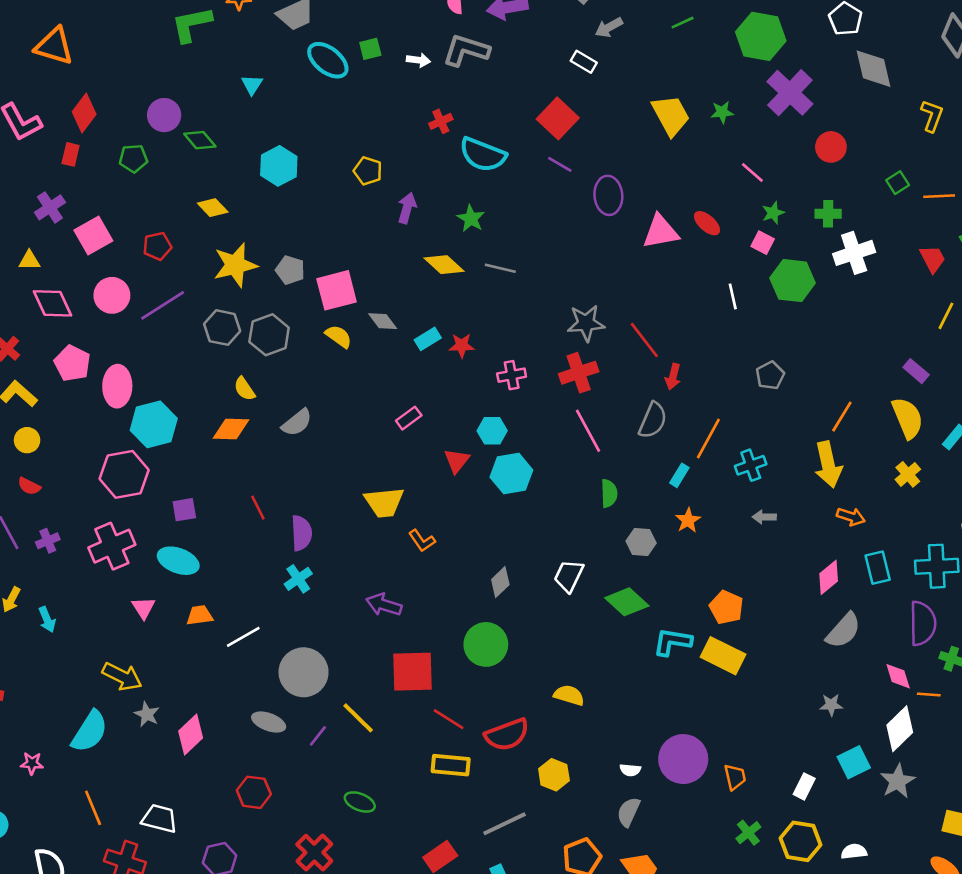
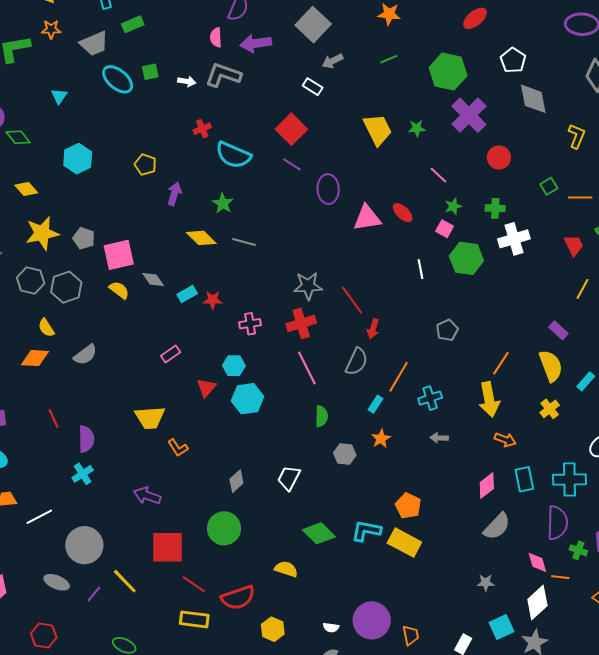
green diamond: (627, 602) -> (319, 533), moved

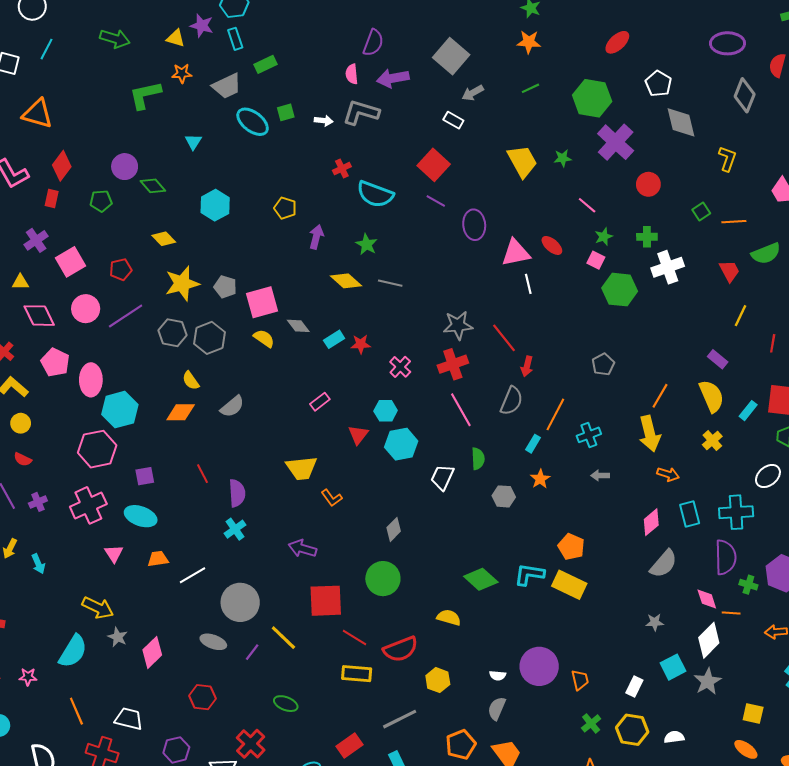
white line: (421, 269) -> (528, 284), moved
pink cross: (250, 324) -> (400, 367), turned -35
white trapezoid: (289, 478) -> (442, 477), moved

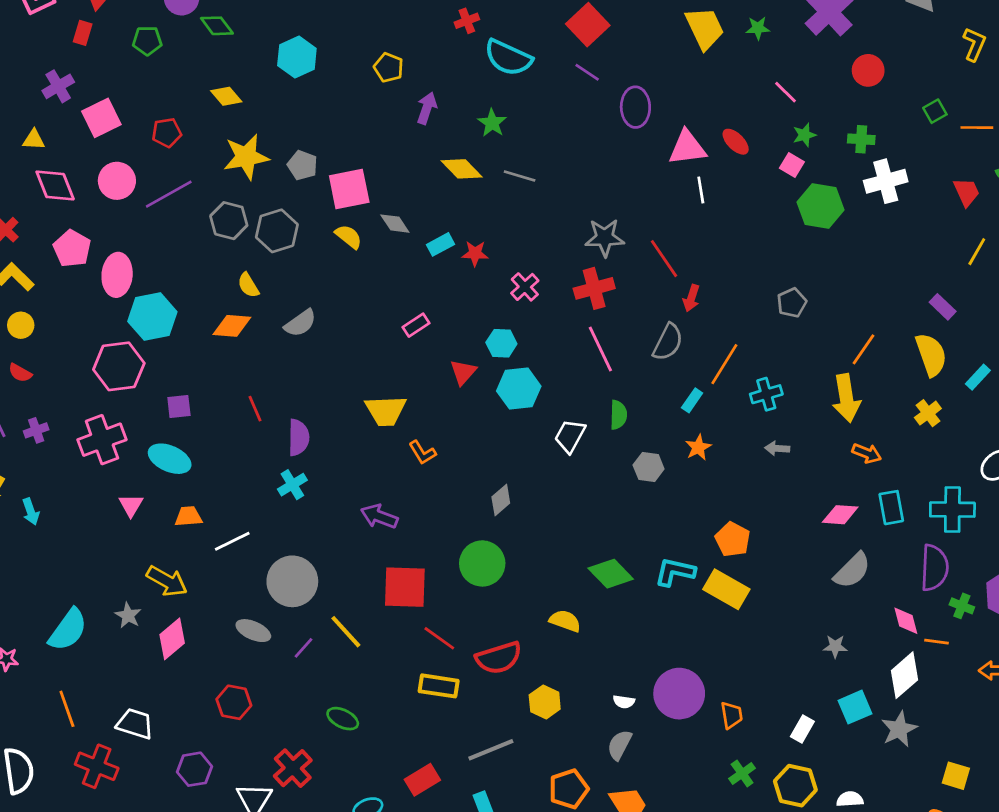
pink diamond: (651, 522) -> (840, 515), turned 40
yellow arrow: (98, 608) -> (167, 581), moved

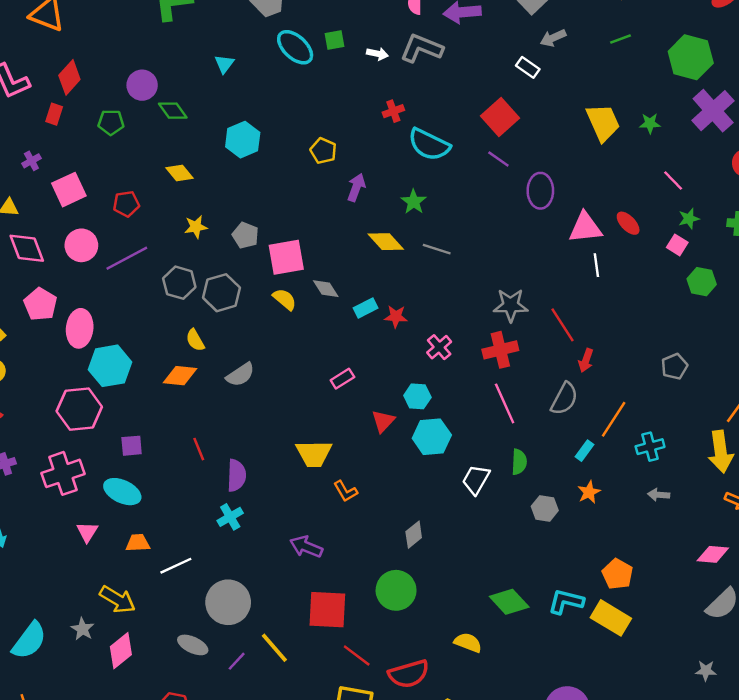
purple cross: (58, 86) -> (31, 161), size x0.7
yellow star: (246, 157) -> (196, 227), size x0.6
green hexagon: (821, 206) -> (702, 282), size x0.7

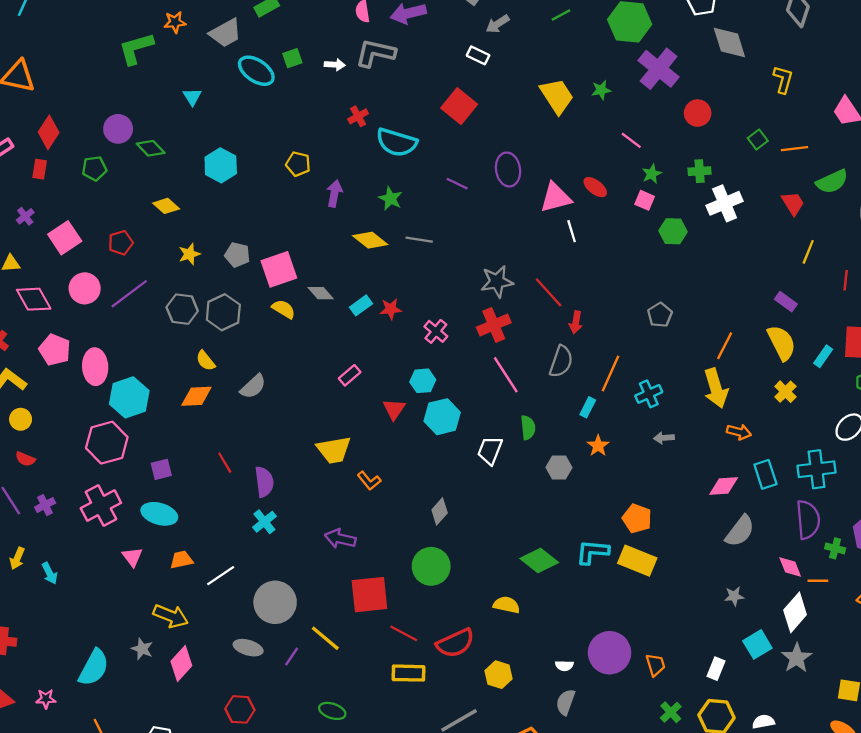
purple line: (498, 159) -> (457, 184), moved

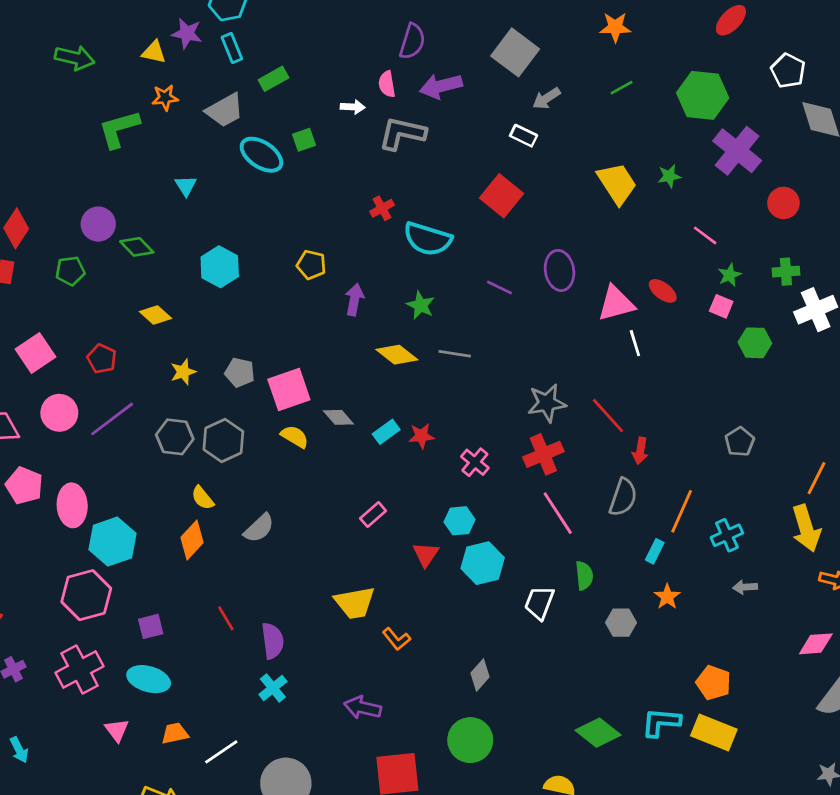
white arrow: (335, 65) -> (353, 107), moved
red pentagon: (121, 243) -> (102, 359), turned -30
orange diamond: (196, 396) -> (192, 540), turned -44

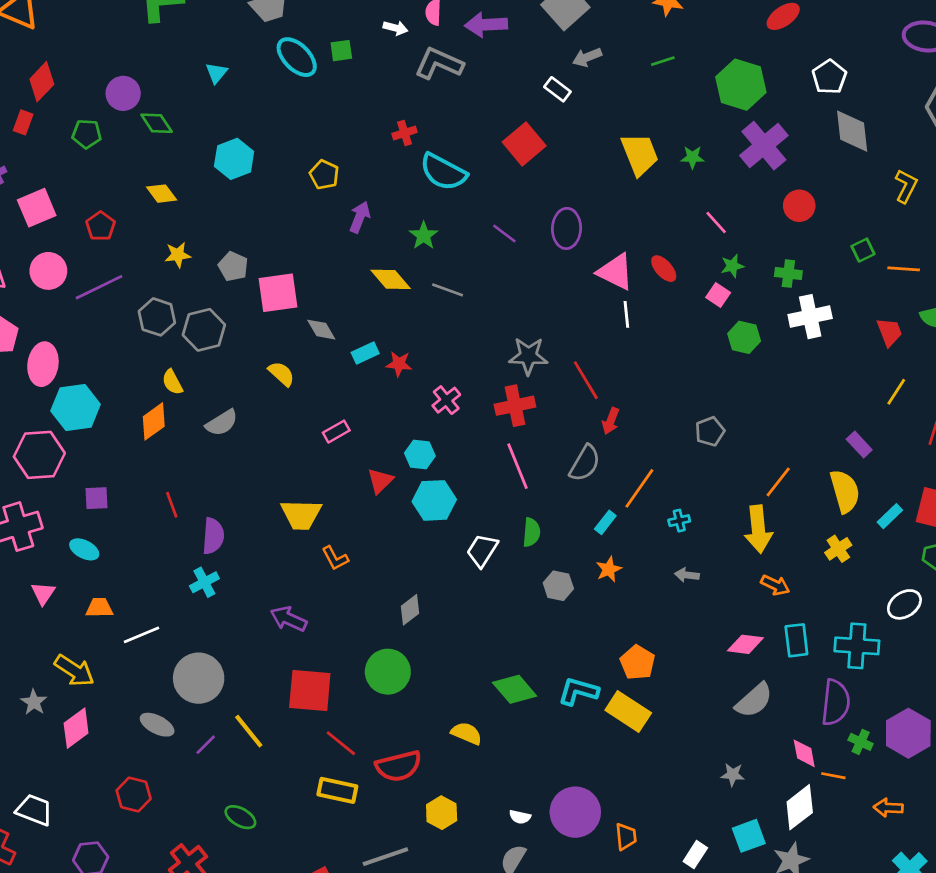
pink triangle: (616, 303) -> (615, 272), turned 30
yellow semicircle: (295, 437) -> (281, 374), moved
cyan cross: (727, 535) -> (679, 521), size x0.7
cyan ellipse: (149, 679) -> (84, 549), size x0.7

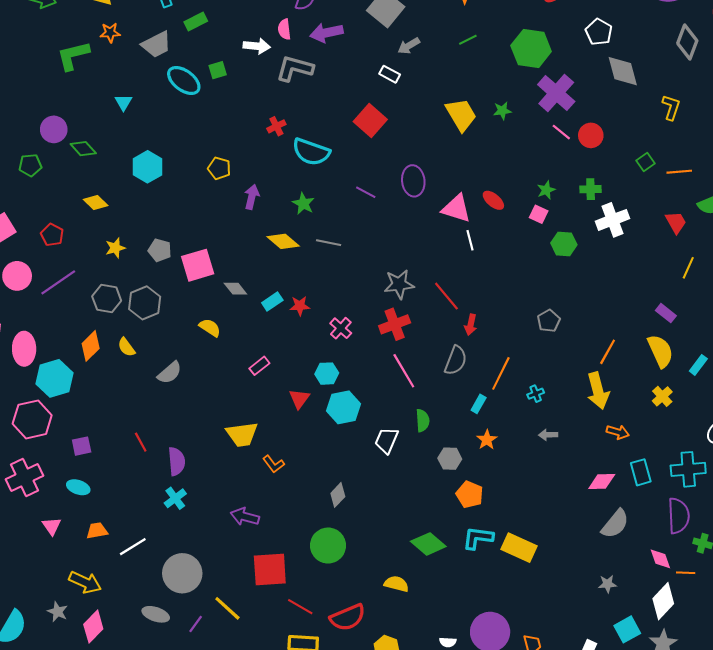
white arrow: (395, 28) -> (257, 46), size x1.4
pink line: (716, 222) -> (561, 132), moved
orange diamond: (154, 421) -> (91, 346), moved
orange pentagon: (637, 663) -> (470, 495), moved

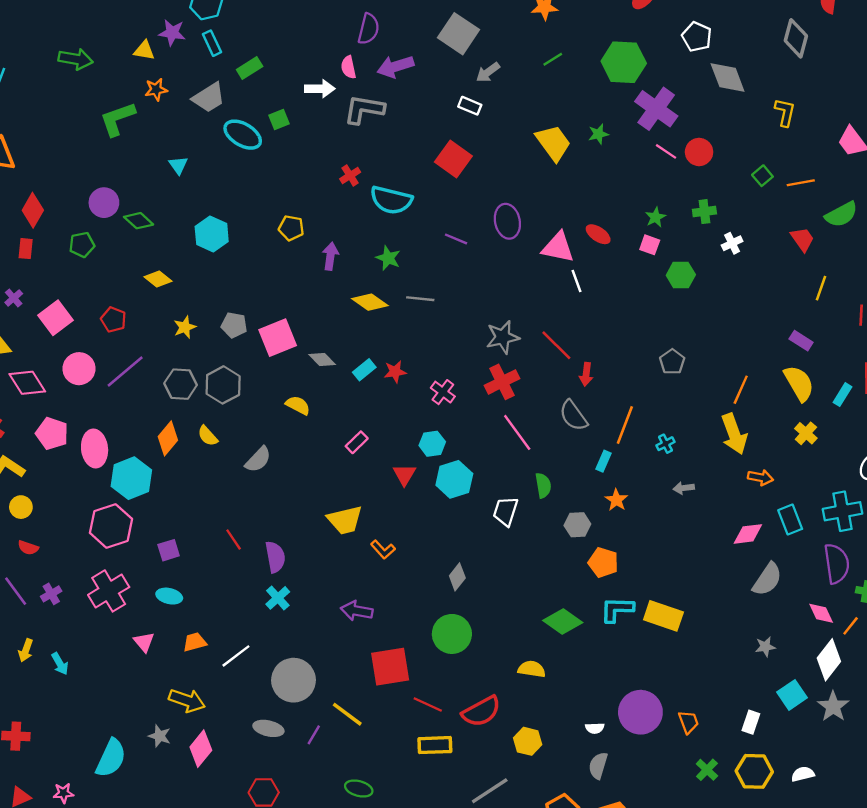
white cross: (613, 220) -> (732, 243), size x0.6
gray semicircle: (456, 360) -> (573, 416), turned 128
orange line: (686, 573) -> (851, 626), turned -48

